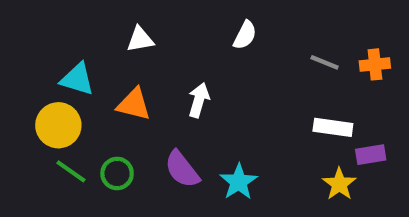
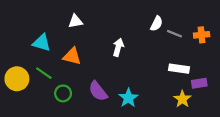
white semicircle: (245, 35) -> (156, 24), moved
white arrow: (199, 100) -> (118, 47), moved
yellow circle: (58, 125) -> (17, 79), moved
green line: (71, 171) -> (44, 73), moved

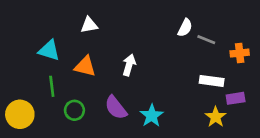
orange cross: (202, 35) -> (240, 53), moved
white arrow: (118, 47) -> (129, 65), moved
green line: (44, 73) -> (52, 86), turned 48
yellow circle: (17, 79) -> (20, 114), moved

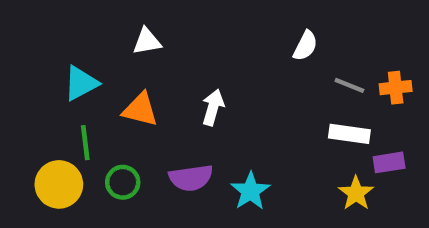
gray line: (206, 40) -> (349, 85), moved
cyan triangle: (49, 50) -> (81, 83), turned -45
purple semicircle: (116, 108) -> (191, 178), turned -60
yellow circle: (20, 114) -> (59, 184), moved

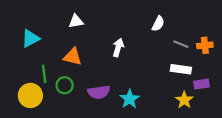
cyan triangle: (81, 83) -> (30, 38), moved
white arrow: (213, 107) -> (118, 48), moved
green circle: (123, 182) -> (65, 85), moved

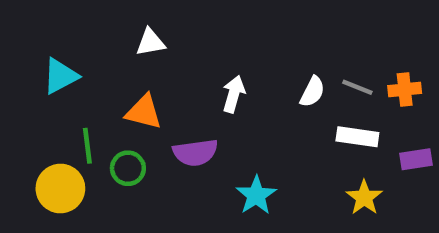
white semicircle: (158, 24) -> (312, 92), moved
purple rectangle: (201, 84) -> (416, 159), moved
purple semicircle: (99, 92) -> (195, 152), moved

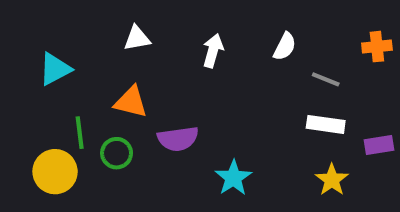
orange cross: (405, 90) -> (377, 47), moved
white semicircle: (312, 92) -> (285, 47), moved
white arrow: (234, 94) -> (213, 51), moved

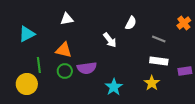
white semicircle: (285, 47) -> (131, 23), moved
orange cross: (377, 47) -> (184, 23), turned -32
white arrow: (213, 51) -> (110, 40), moved, turned 126
green circle: (117, 153) -> (65, 71), moved
yellow star: (332, 180) -> (152, 83), moved

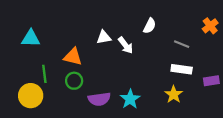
white triangle: (67, 19) -> (104, 37), moved
cyan triangle: (27, 34) -> (31, 38), turned 30
purple semicircle: (87, 68) -> (99, 99), moved

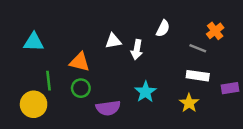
orange cross: (210, 26) -> (215, 31), moved
white arrow: (126, 45) -> (137, 50), turned 48
cyan star: (130, 99) -> (145, 92), moved

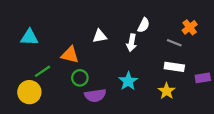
white arrow: (137, 50) -> (131, 43), moved
green line: (48, 81) -> (43, 71), turned 63
green circle: (81, 88) -> (80, 78), moved

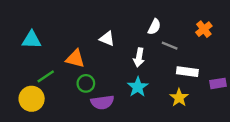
white triangle: (100, 36) -> (107, 39), turned 32
white arrow: (131, 43) -> (139, 57), moved
gray line: (174, 43) -> (170, 46), moved

